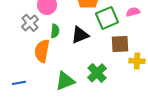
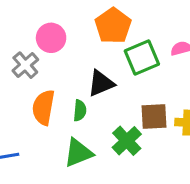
green semicircle: (55, 31) -> (80, 110), moved
brown square: (120, 44) -> (154, 117), moved

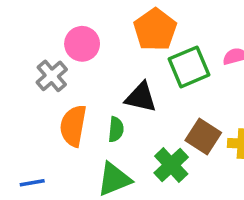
black triangle: (101, 83) -> (141, 97), turned 36
brown square: (154, 117) -> (203, 136), turned 36

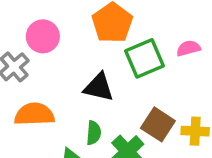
orange semicircle: (73, 126) -> (34, 114), turned 78
green semicircle: (116, 129) -> (94, 133), moved

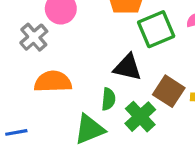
black triangle: (99, 87) -> (128, 67), moved

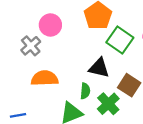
green square: (156, 29) -> (120, 40), turned -32

